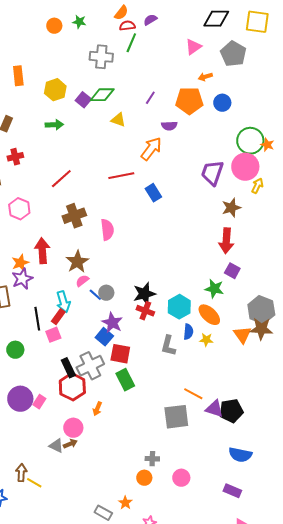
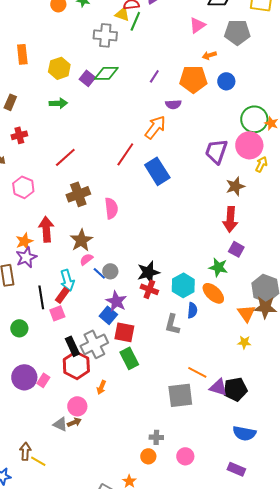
gray pentagon: (233, 54) -> (237, 32), turned -30
yellow triangle: (118, 120) -> (122, 14), moved
red line: (121, 176) -> (125, 154), turned -45
blue rectangle: (153, 193) -> (157, 171), size x1.5
yellow star: (206, 340) -> (244, 342), moved

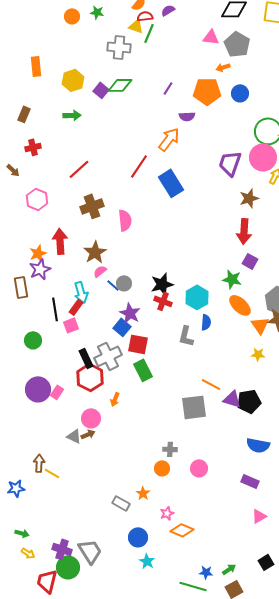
pink triangle: (197, 25) -> (211, 37), turned 42
gray pentagon: (237, 32) -> (237, 44), moved, turned 30
orange ellipse: (213, 293) -> (240, 305), moved

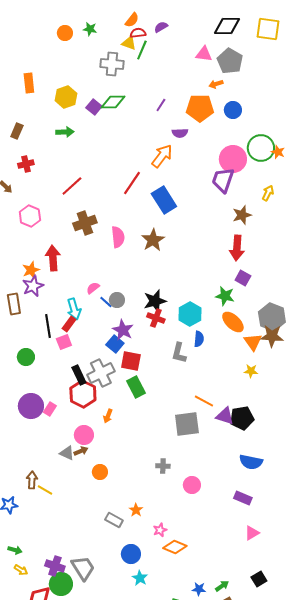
pink circle: (263, 157) -> (233, 159), moved
brown star: (95, 252) -> (153, 240), moved
orange circle: (162, 468) -> (100, 472), moved

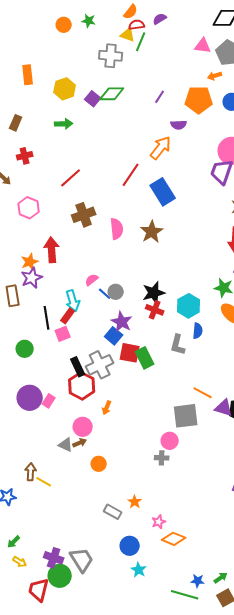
green rectangle: (136, 387) -> (145, 358), moved
pink circle: (192, 485) -> (170, 441), moved
green arrow: (15, 550) -> (14, 542), turned 120

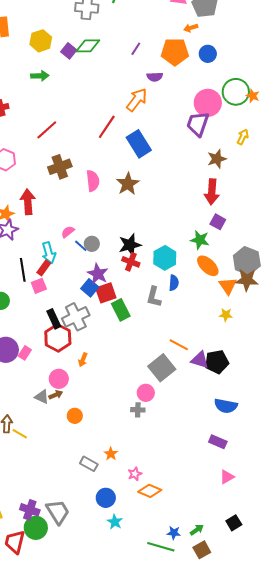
red square: (130, 353) -> (106, 293), moved, turned -30
gray square: (186, 416) -> (162, 368), turned -32

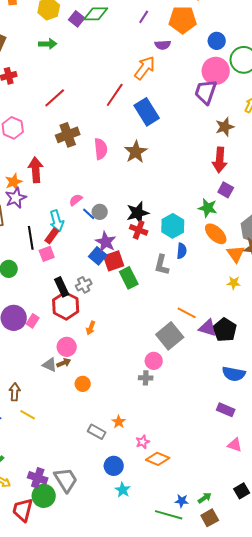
blue circle: (208, 54) -> (217, 41), moved
gray cross: (76, 317) -> (84, 285), size x0.6
black pentagon: (217, 362) -> (225, 330), turned -30
yellow line: (20, 434) -> (28, 415), moved
pink triangle: (227, 477) -> (235, 445), turned 49

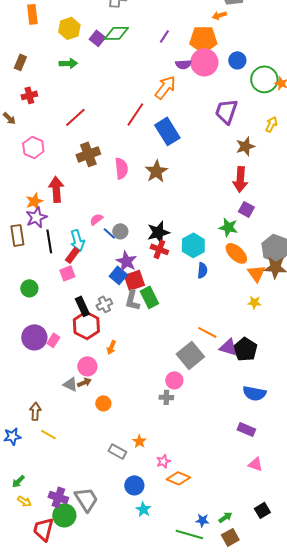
pink circle: (216, 71) -> (204, 62), moved
black line: (31, 238) -> (49, 241), moved
gray L-shape: (162, 265) -> (132, 300), moved

